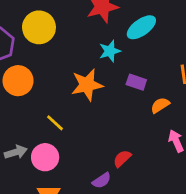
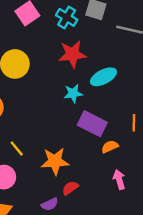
purple rectangle: (136, 82) -> (92, 124), size x1.6
orange star: (87, 85) -> (55, 161), moved

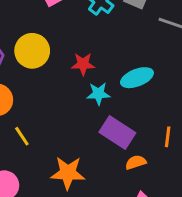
red star: (72, 54) -> (83, 64), moved, size x0.7
yellow line: (17, 149) -> (22, 136), moved

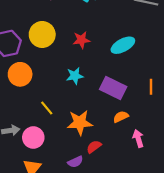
cyan star: (98, 94) -> (75, 76), moved
yellow line: (22, 136) -> (47, 108), moved
orange semicircle: (136, 162) -> (121, 117), moved

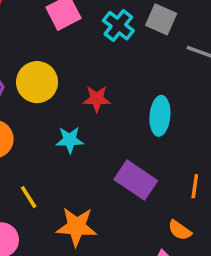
cyan ellipse: (123, 45) -> (160, 116), turned -65
cyan star: (75, 76) -> (70, 140), moved
orange semicircle: (121, 117) -> (180, 230), moved, turned -128

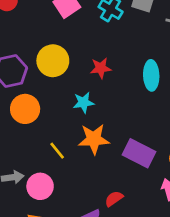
purple rectangle: (136, 180) -> (139, 153), moved
orange star: (77, 227) -> (94, 139), moved

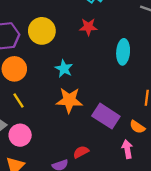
red star: (101, 68) -> (88, 27), moved
cyan star: (84, 102) -> (64, 69), turned 30
yellow line: (57, 151) -> (18, 100), moved

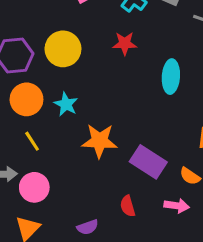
cyan star: (64, 69) -> (66, 104), moved
pink arrow: (127, 149) -> (177, 206), turned 108
red semicircle: (81, 152) -> (128, 206), moved, turned -77

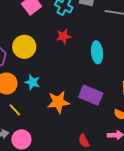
purple rectangle: (148, 162) -> (91, 95), moved

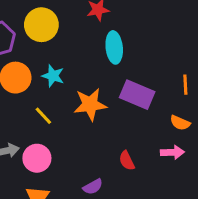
cyan ellipse: (97, 52) -> (114, 47), moved
yellow line: (15, 110) -> (43, 116), moved

